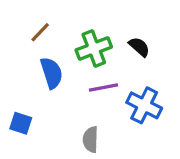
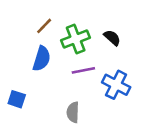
brown line: (40, 32) -> (44, 26), moved
blue semicircle: (52, 73) -> (42, 59), turned 35

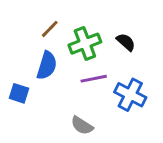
blue square: (17, 99) -> (19, 93), moved
gray semicircle: (73, 112) -> (82, 126), turned -60

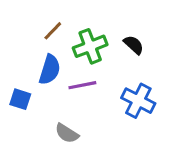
purple line: (94, 79) -> (82, 85), moved
gray semicircle: (82, 126) -> (67, 133), moved

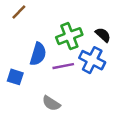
brown line: (53, 31) -> (19, 12), moved
blue cross: (138, 101) -> (92, 60), moved

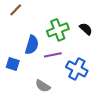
blue cross: (92, 60) -> (77, 69), moved

